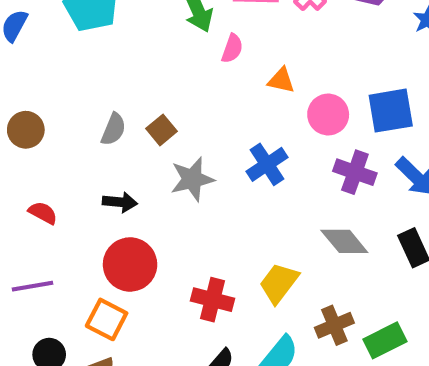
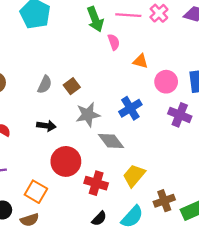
pink semicircle: (232, 48) -> (114, 42), turned -42
gray diamond: (344, 241) -> (111, 141), moved
red circle: (130, 264) -> (66, 161), moved

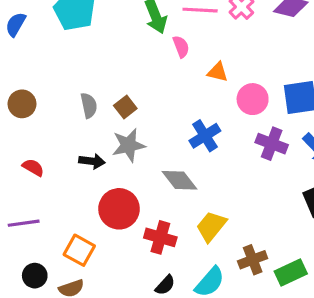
gray semicircle: (45, 85) -> (89, 105), turned -36
gray star: (88, 115) -> (129, 145), moved

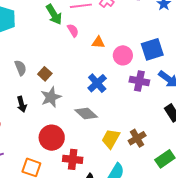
gray semicircle: (89, 105) -> (20, 68), moved
black arrow: (92, 161) -> (22, 104), moved, turned 77
red cross: (160, 237) -> (73, 159), moved
brown cross: (253, 260) -> (137, 138), moved

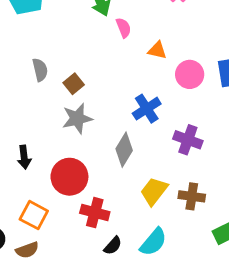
purple cross: (139, 81) -> (188, 140), moved
black arrow: (22, 104) -> (24, 157), moved
gray diamond: (86, 113) -> (124, 150), turned 70
brown cross: (137, 138) -> (192, 196), turned 30

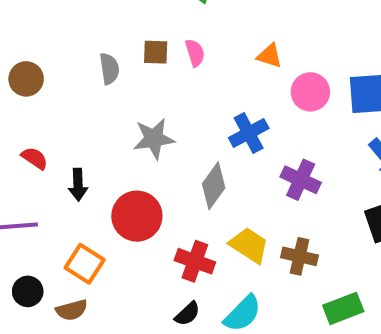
pink semicircle: (123, 28) -> (195, 53), moved
brown square: (74, 84) -> (156, 52), moved, turned 36
yellow trapezoid: (154, 191) -> (249, 245), turned 80
red cross: (95, 213) -> (195, 261), moved

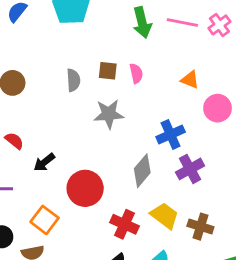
gray star: (154, 139) -> (109, 114), moved
purple cross: (301, 180) -> (190, 169), moved, turned 32
black arrow: (78, 185) -> (44, 162), turned 50

